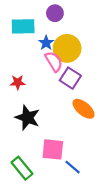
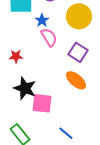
yellow circle: (67, 48) -> (79, 16), moved
purple square: (70, 78) -> (78, 52), moved
pink square: (53, 149) -> (42, 103), moved

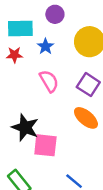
pink semicircle: (49, 37) -> (49, 81), moved
red star: (16, 56) -> (14, 55), moved

